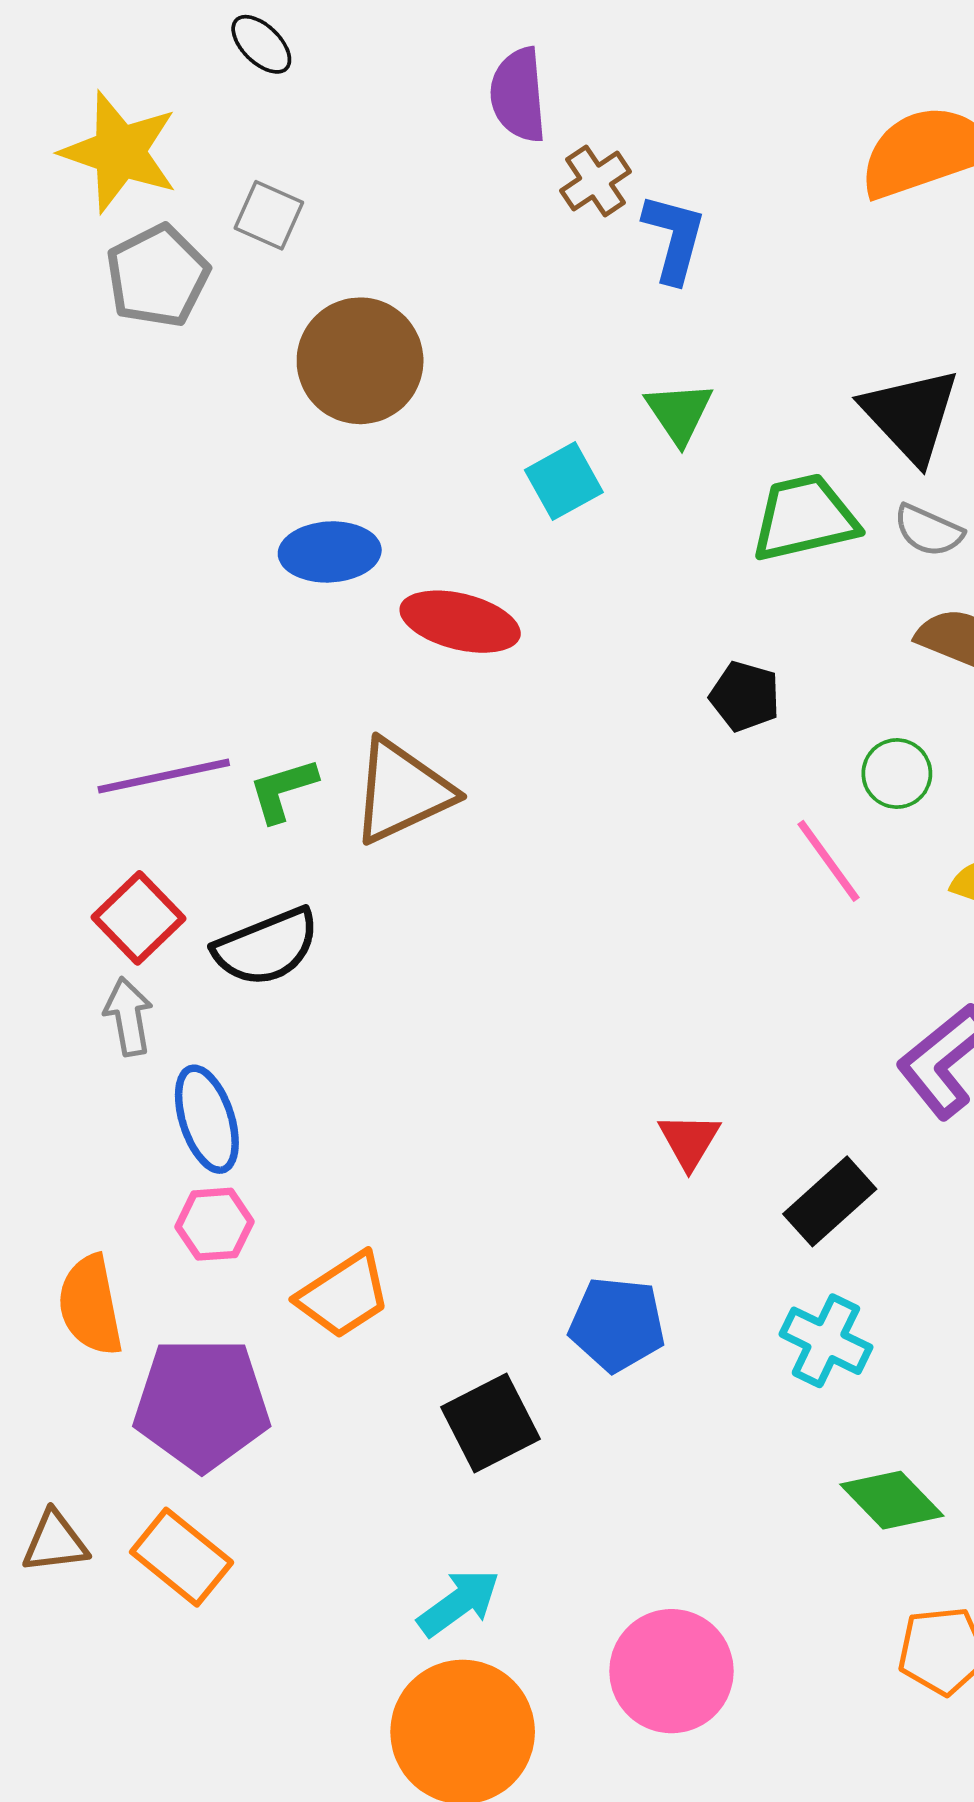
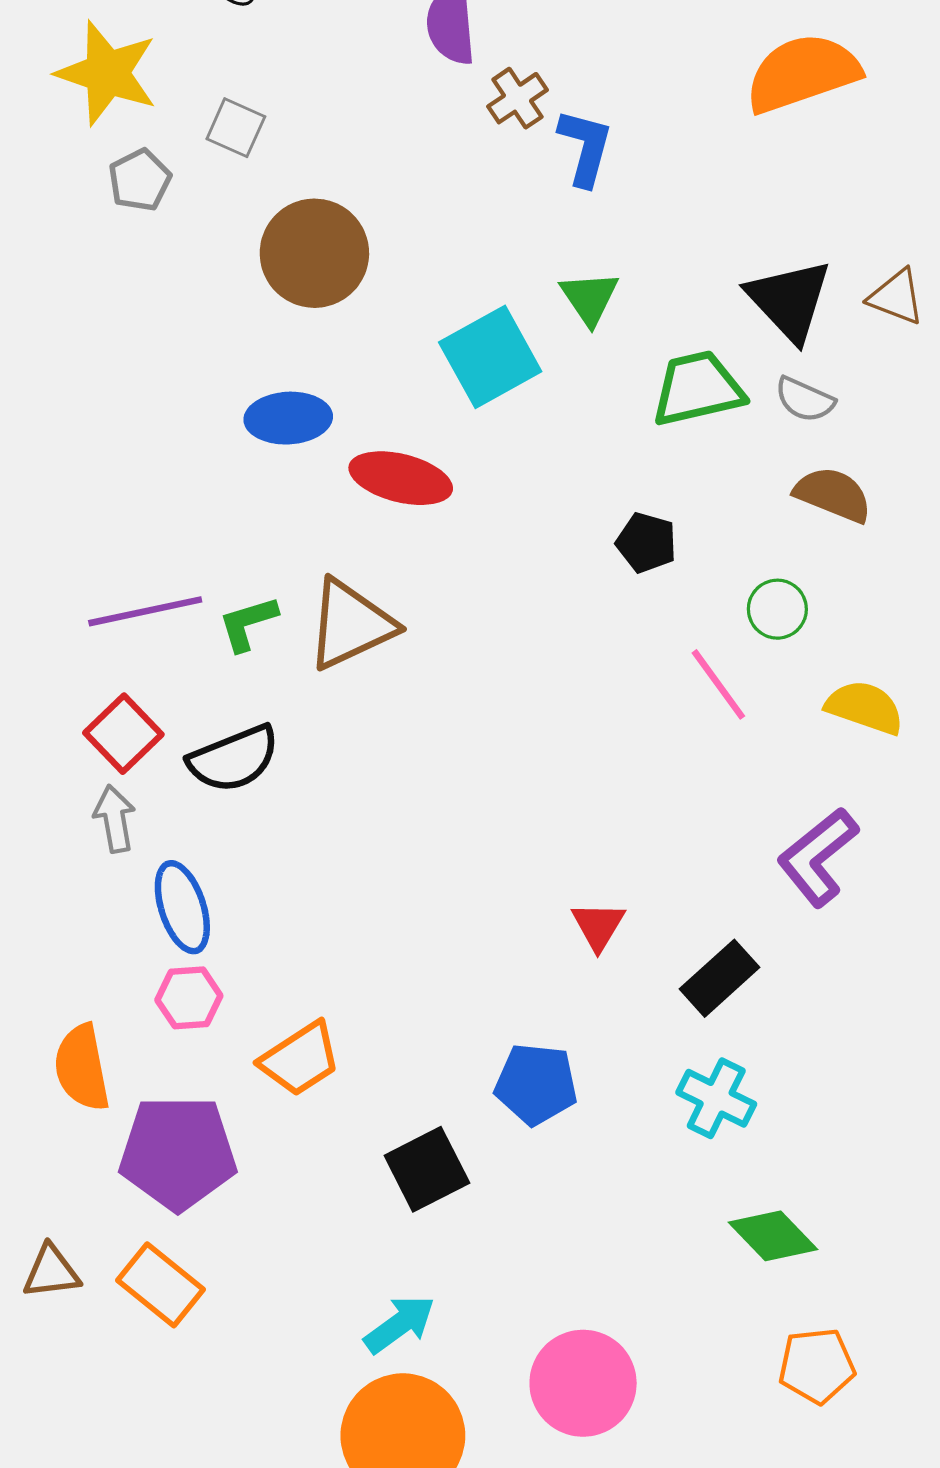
gray pentagon: (157, 276) -> (140, 180), size x0.7
cyan square: (564, 481) -> (490, 357), size x1.5

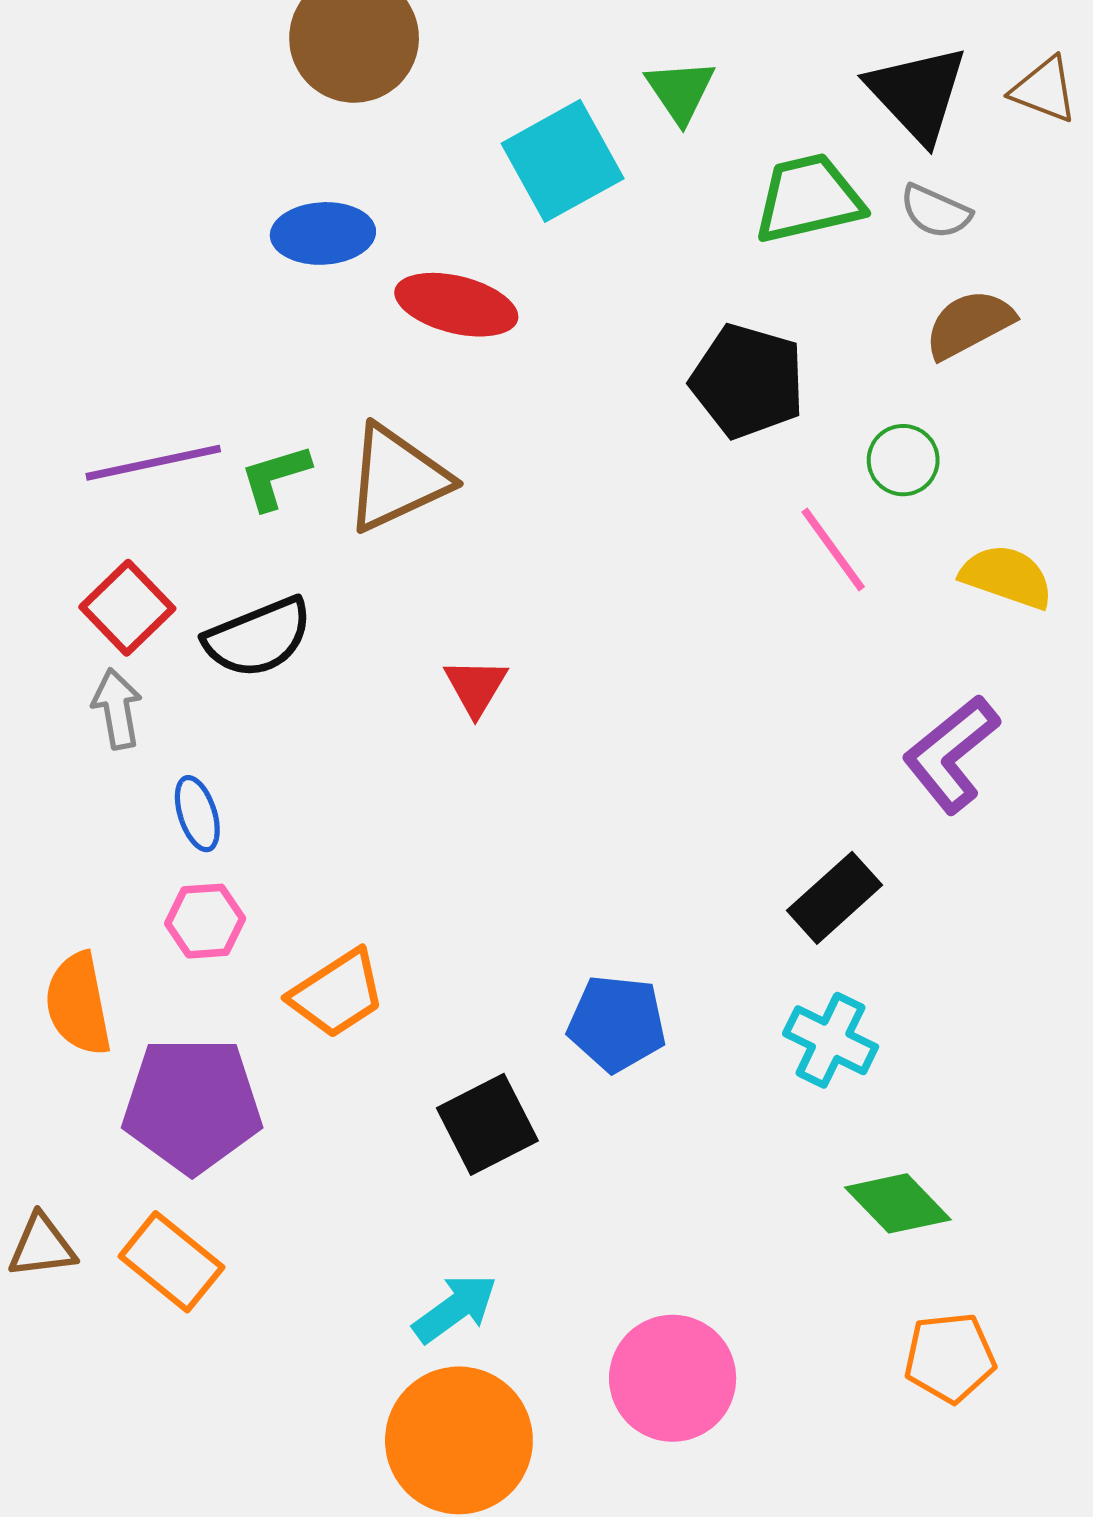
brown semicircle: (833, 495) -> (969, 324), turned -50
black pentagon: (646, 543) -> (748, 381), size x1.6
blue ellipse: (182, 907) -> (197, 814), size x0.7
red triangle: (598, 926) -> (476, 687), moved

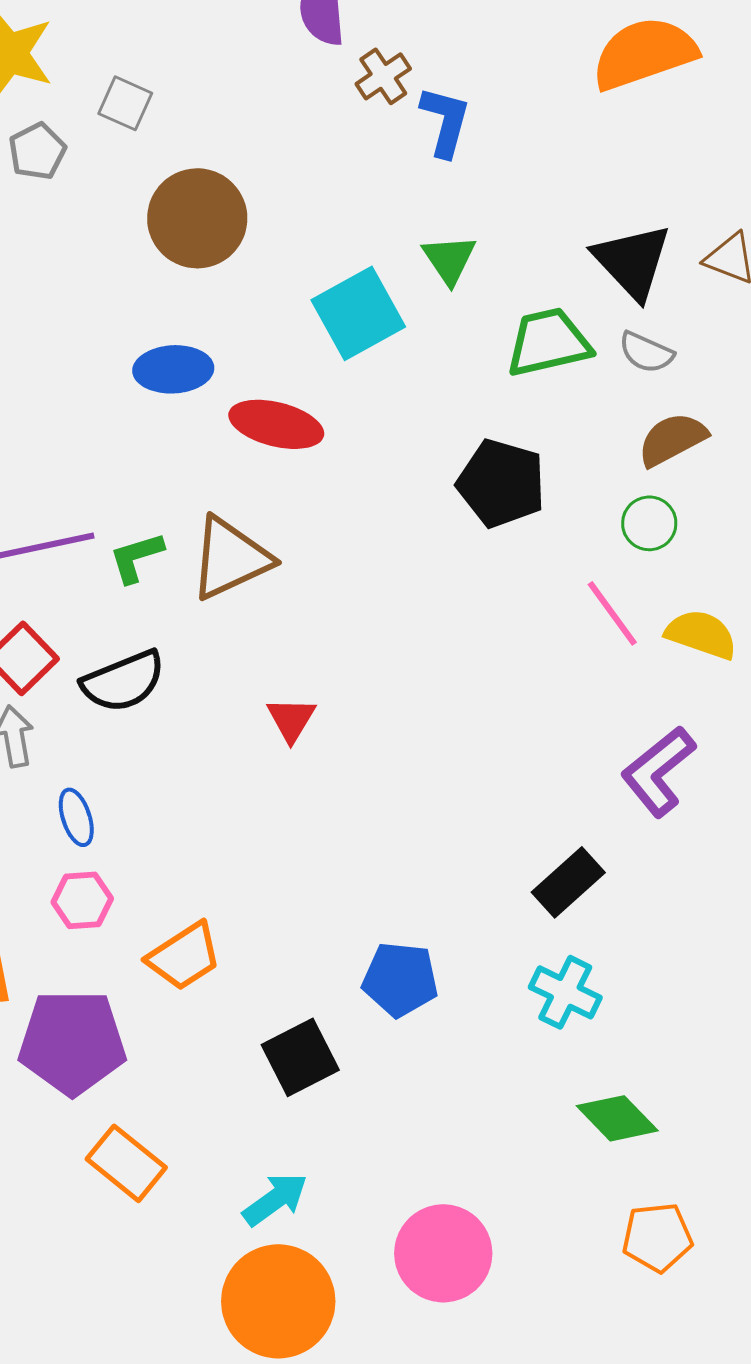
green circle: (903, 460) -> (649, 523), moved
pink line: (833, 549) -> (612, 613), moved
orange rectangle: (171, 1262) -> (126, 1163), moved

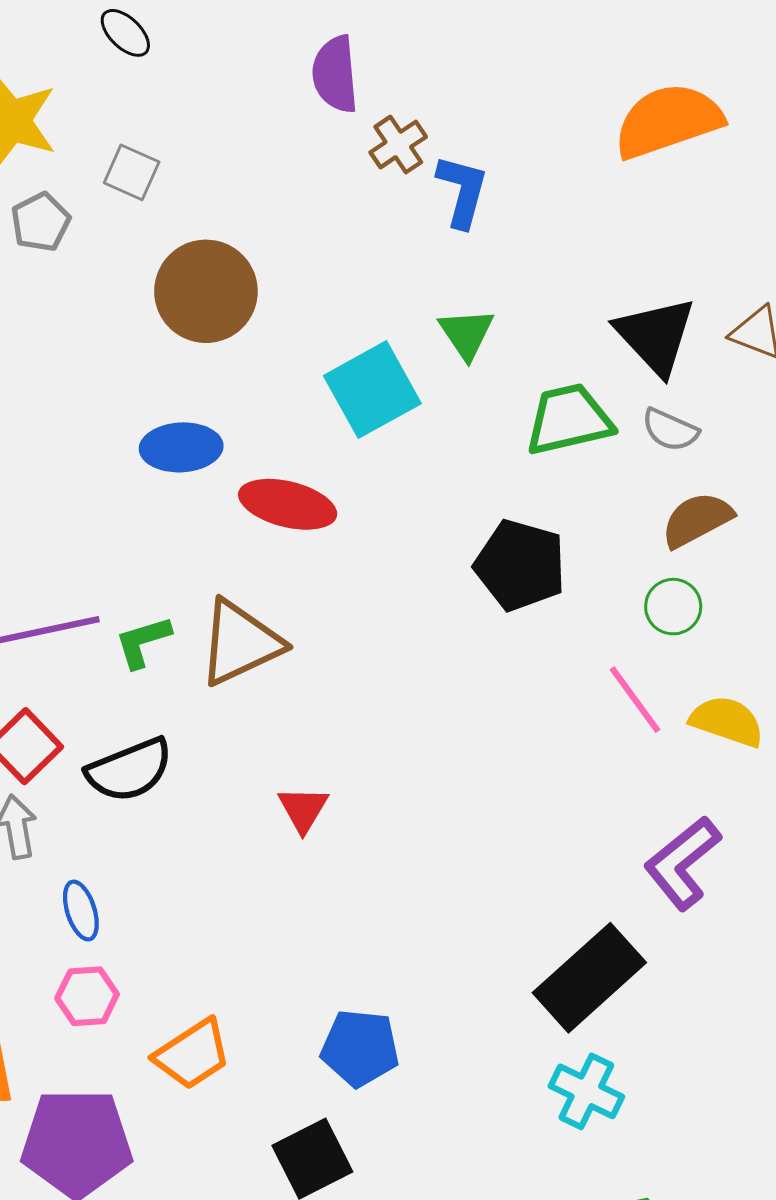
black rectangle: (568, 882) -> (589, 978), size x1.5
blue pentagon: (400, 979) -> (360, 1048), moved

